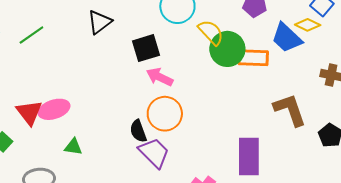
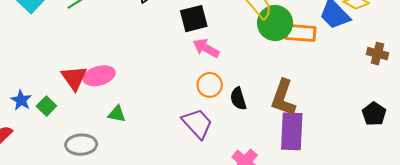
brown L-shape: (290, 110) -> (283, 98), moved, turned -144
orange circle: (165, 114) -> (210, 85), size x0.7
black semicircle: (138, 131) -> (238, 99), moved

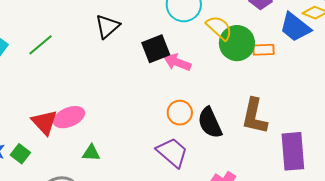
orange rectangle: (300, 33) -> (263, 50), size x0.7
pink arrow: (206, 48) -> (177, 62), moved
black semicircle: (238, 99) -> (210, 123), size x1.4
purple rectangle: (292, 131) -> (293, 151), moved

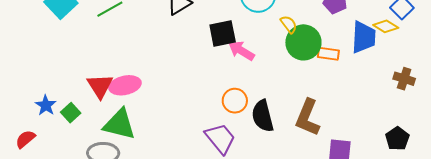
blue trapezoid: (295, 27) -> (364, 37), turned -136
yellow semicircle: (219, 28) -> (289, 24), size x0.7
green triangle: (91, 153) -> (119, 124), moved, size x1.8

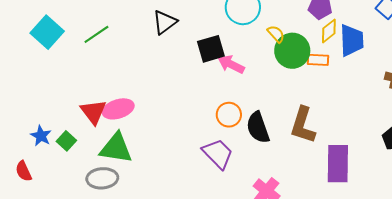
yellow diamond: (386, 26) -> (329, 31), moved, turned -65
red semicircle: (25, 139) -> (24, 171), turned -70

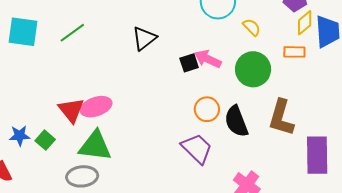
black triangle: (165, 22) -> (144, 38), moved
cyan square: (47, 32) -> (23, 32), turned -32
black square: (211, 49) -> (189, 63), moved, size x0.7
green circle: (292, 51) -> (253, 69), moved
blue star: (41, 136) -> (20, 136), turned -30

